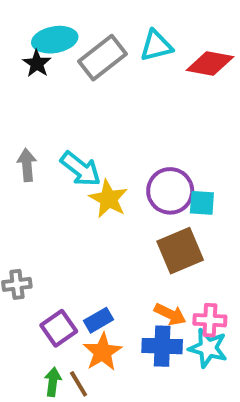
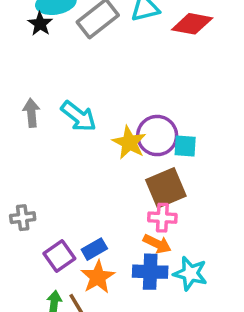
yellow star: (108, 199) -> (129, 143), moved
pink cross: (210, 320) -> (162, 218), moved

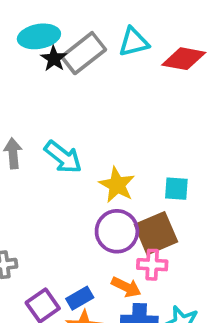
black star: (40, 24) -> (54, 59), moved
purple circle: (157, 136) -> (117, 231), moved
orange arrow: (157, 244) -> (126, 287), moved

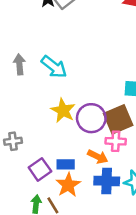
yellow star: (117, 185) -> (63, 110), moved
blue rectangle: (80, 298) -> (66, 164), turned 30

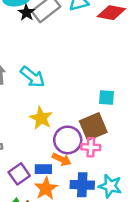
purple circle: (91, 118) -> (68, 140), moved
orange arrow: (98, 157) -> (62, 159), moved

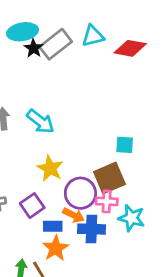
purple square: (19, 174) -> (32, 206), moved
blue cross: (82, 185) -> (91, 229), moved
cyan star: (110, 186) -> (131, 218), moved

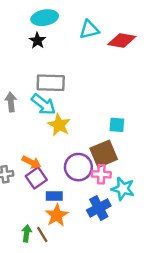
cyan ellipse: (22, 32) -> (45, 18), moved
gray rectangle: (56, 44) -> (51, 83), moved, turned 40
yellow star: (50, 168) -> (59, 125), moved
orange arrow: (74, 215) -> (31, 162), moved
blue cross: (91, 229) -> (99, 208), moved, turned -30

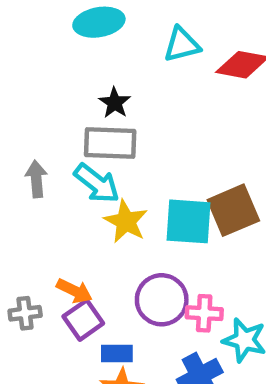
black star: (37, 41) -> (115, 103), moved
cyan square: (117, 125) -> (188, 221), moved, size x1.6
brown square: (104, 154) -> (233, 210), moved

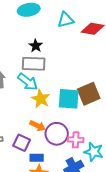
orange arrow: (74, 291) -> (38, 126), moved
purple square: (83, 320) -> (22, 143), turned -30

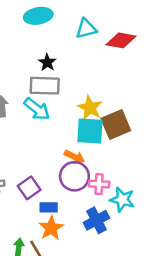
yellow star: (41, 99) -> (90, 108), moved
orange arrow: (38, 126) -> (74, 157), moved
purple square: (22, 143) -> (29, 188), turned 30

